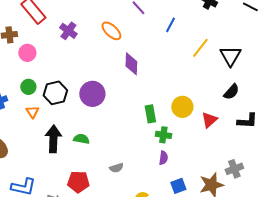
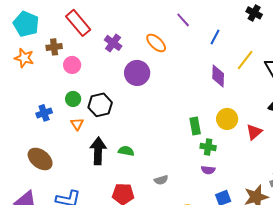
purple diamond: (131, 64) -> (218, 76), moved
purple circle: (92, 94) -> (137, 73), moved
purple semicircle: (163, 158) -> (208, 170), turned 88

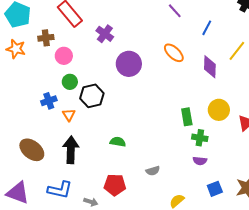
orange ellipse: (156, 43) -> (174, 53), moved
green circle: (73, 99) -> (70, 82), moved
blue cross: (44, 113) -> (49, 101), moved
black arrow: (98, 151) -> (71, 150), moved

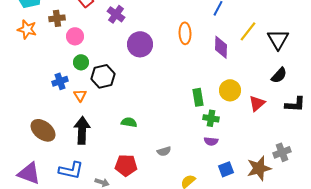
orange ellipse: (174, 53) -> (185, 33), turned 45

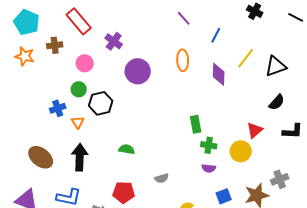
pink circle: (75, 36) -> (85, 63), moved
black triangle: (278, 39) -> (276, 66), turned 40
yellow circle: (230, 90) -> (241, 151), moved

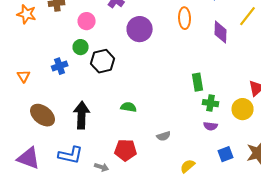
orange triangle: (78, 122) -> (24, 76), moved

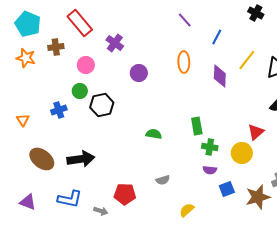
purple circle: (140, 29) -> (139, 73), size x0.7
green semicircle: (129, 107) -> (154, 134), moved
black arrow: (82, 115) -> (81, 159), turned 80
blue square: (226, 154) -> (227, 189), moved
purple triangle: (29, 158) -> (28, 202), size x0.7

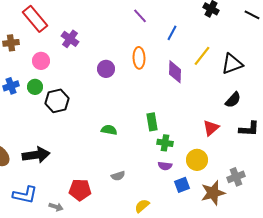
purple circle: (139, 73) -> (106, 69), moved
blue cross: (59, 110) -> (11, 86), moved
yellow circle: (242, 153) -> (197, 160), moved

